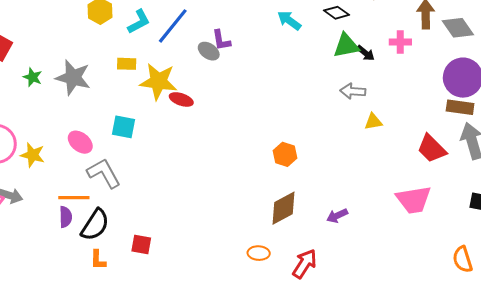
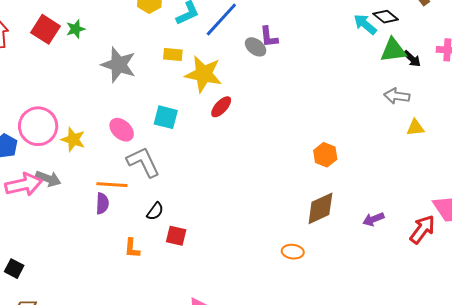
cyan arrow: (289, 20) -> (365, 24), moved
green star: (33, 77) -> (76, 29), moved, turned 30
red ellipse: (181, 99) -> (221, 107), moved, turned -70
black semicircle: (95, 225) -> (155, 211), moved, size x0.6
red arrow: (305, 264) -> (422, 229), moved

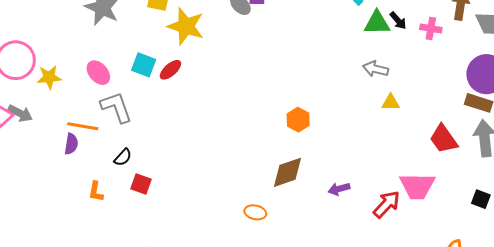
black arrow: (412, 59) -> (398, 21), moved
red ellipse: (221, 107) -> (170, 70), moved
yellow star: (73, 140) -> (49, 77), turned -30

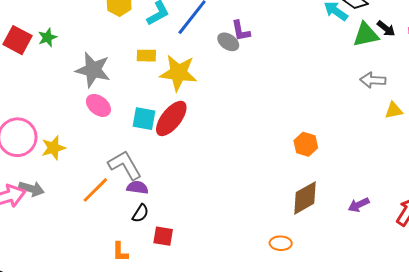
red ellipse: (170, 70) -> (171, 118), size x1.6
pink ellipse: (98, 73) -> (98, 105), moved
orange line: (83, 126) -> (95, 190), turned -44
purple semicircle: (71, 144) -> (137, 187), moved, turned -80

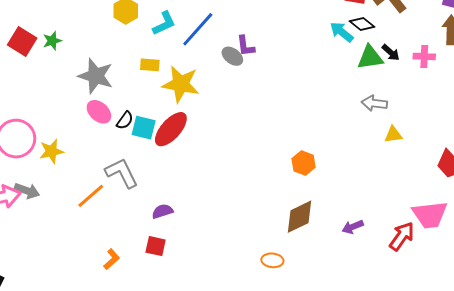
purple semicircle: (137, 187) -> (162, 211), moved, turned -30
black semicircle: (140, 213) -> (125, 120), moved
orange L-shape: (120, 252) -> (112, 259), turned -135

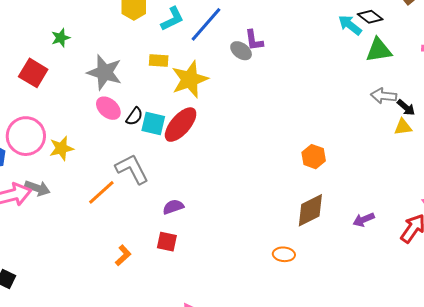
red square: (22, 42) -> (33, 73), moved
black arrow: (391, 53) -> (406, 108), moved
yellow star: (181, 84) -> (190, 79), turned -30

